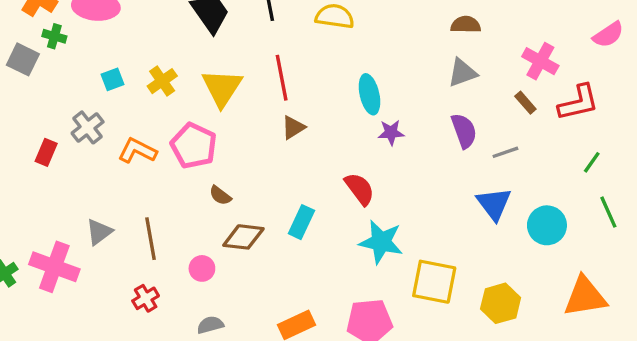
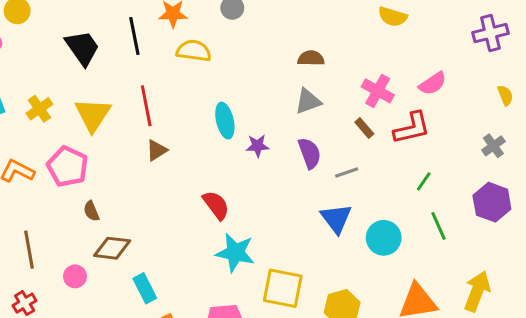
pink semicircle: (608, 35) -> (433, 83), moved
purple star: (391, 132) -> (258, 146), moved
brown semicircle: (220, 195) -> (91, 211), turned 30
cyan rectangle: (301, 222) -> (145, 288), moved, turned -52

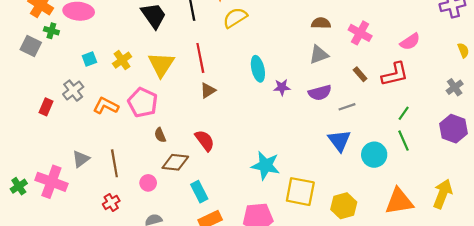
yellow semicircle: (194, 51) -> (235, 18), turned -40
pink cross: (378, 91) -> (360, 33), moved
purple semicircle: (309, 153) -> (320, 93), turned 95
red semicircle: (216, 205) -> (205, 141), moved
green line: (439, 226) -> (404, 141), moved

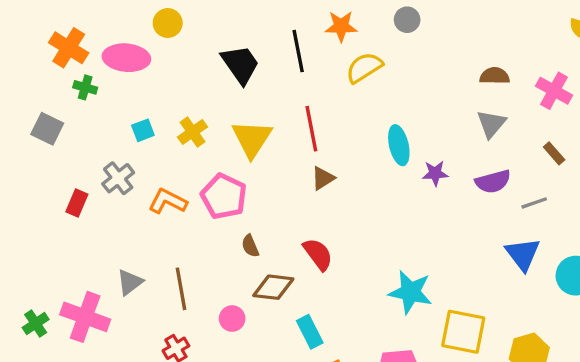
gray square: (31, 46) -> (47, 129), moved
gray triangle: (319, 55) -> (491, 124), turned -30

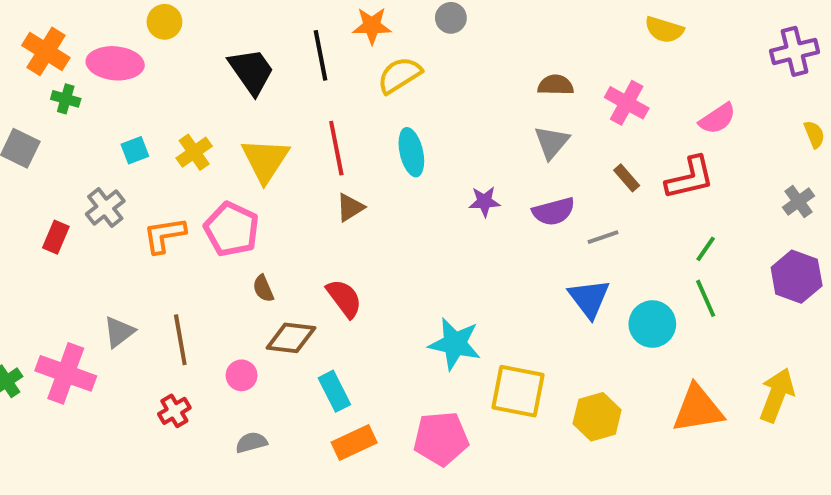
cyan ellipse: (399, 145) -> (411, 152), moved
orange L-shape: (168, 201) -> (164, 235), turned -36

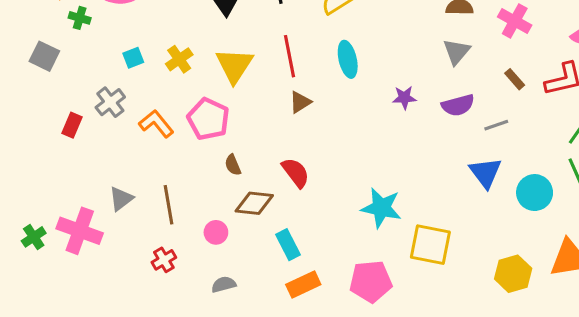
orange L-shape: (164, 235) -> (156, 124), turned 60
yellow hexagon: (597, 417) -> (513, 274), moved

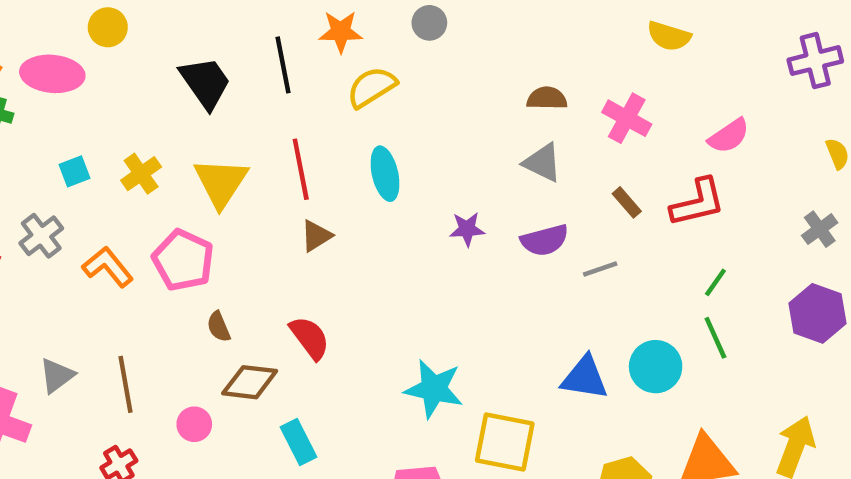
gray triangle: (456, 52) -> (542, 163), turned -44
blue triangle: (486, 173) -> (585, 378), moved, turned -44

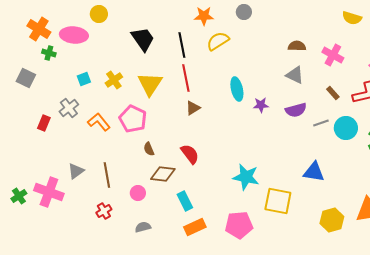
black line: (283, 65) -> (182, 45), moved
cyan ellipse: (385, 174) -> (237, 89), moved
cyan circle: (656, 367) -> (346, 128), moved

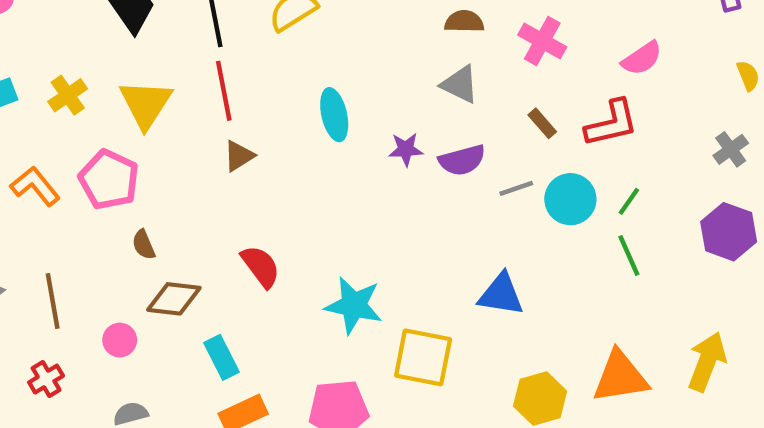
purple star: (261, 105) -> (406, 149), moved
red semicircle: (190, 154) -> (261, 266), moved

